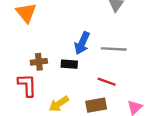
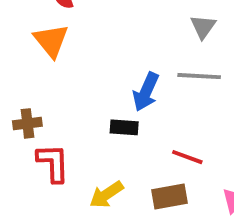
gray line: (114, 49) -> (199, 76), moved
brown cross: (39, 62) -> (27, 123), moved

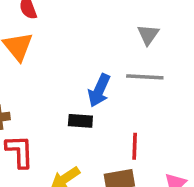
red line: (187, 157) -> (135, 146), turned 72

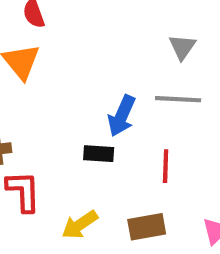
red line: (135, 146) -> (166, 166), moved

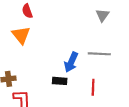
gray triangle: (182, 47) -> (102, 15), moved

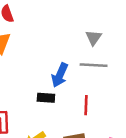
gray triangle: (102, 15) -> (94, 38), moved

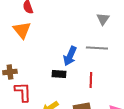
gray triangle: (94, 38) -> (103, 19), moved

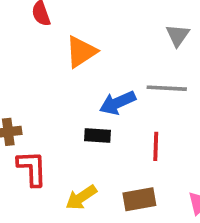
orange triangle: (22, 30) -> (81, 52), moved, turned 36
blue arrow: (70, 56) -> (118, 103), turned 42

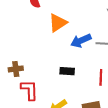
blue arrow: (118, 103) -> (81, 41), moved

